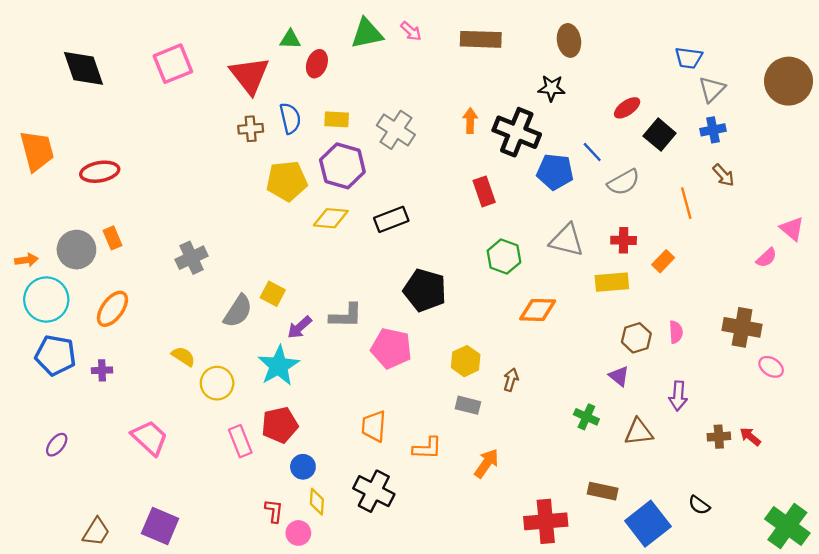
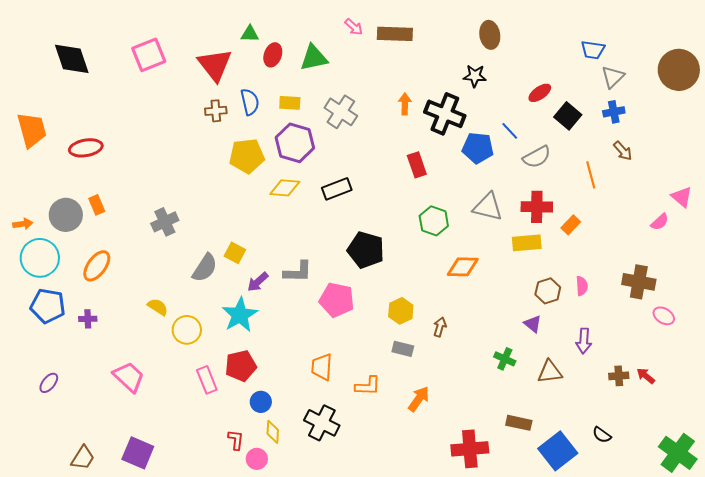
green triangle: (367, 33) -> (314, 58), moved
brown rectangle: (481, 39) -> (395, 34), moved
red cross: (624, 240) -> (537, 207), size x1.4

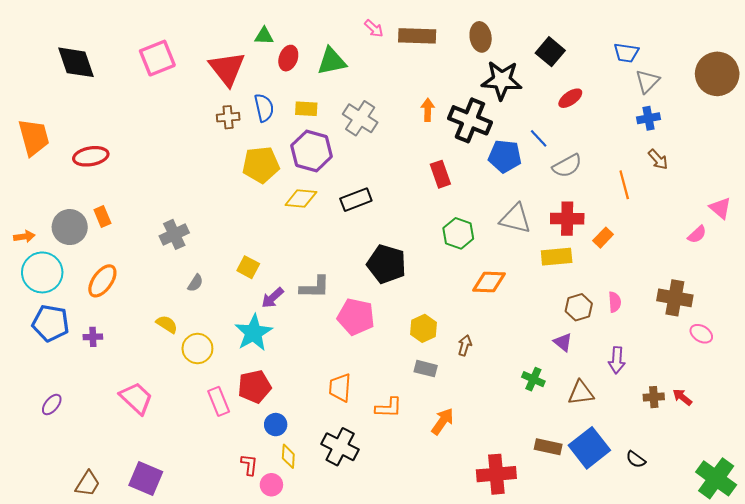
brown ellipse: (490, 35) -> (481, 37), moved
black star: (475, 76) -> (502, 80), size x1.6
black square: (568, 116) -> (550, 52), moved
gray semicircle: (205, 268) -> (195, 283), moved, size x0.6
blue square: (558, 451) -> (589, 448), moved

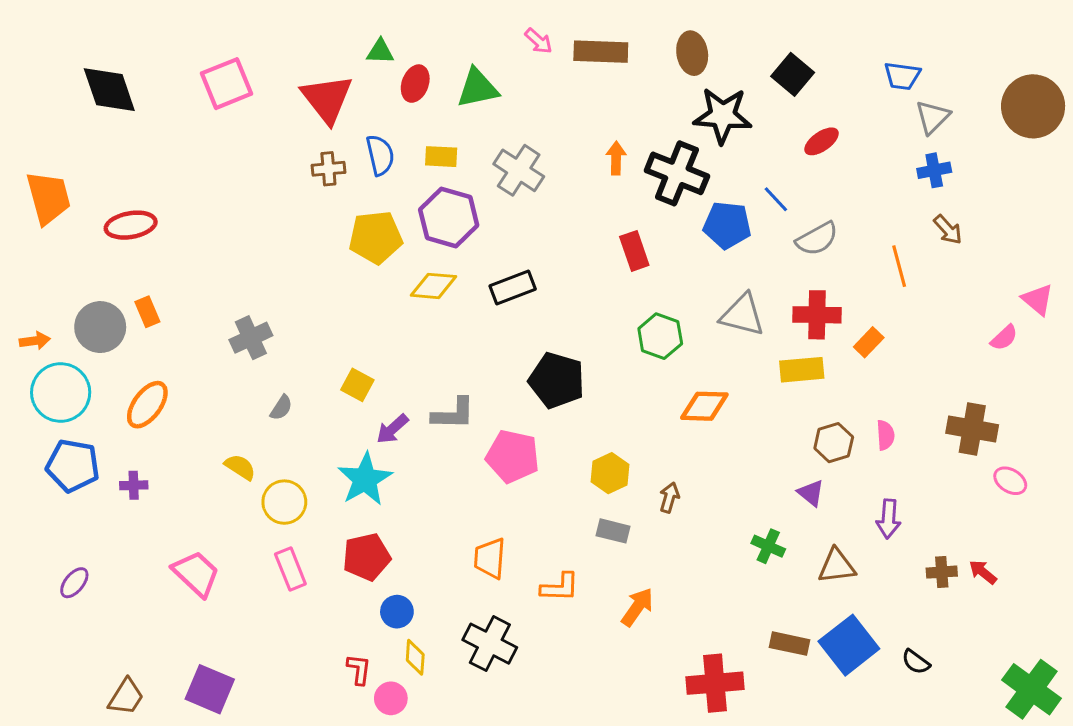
pink rectangle: (219, 401) -> (290, 569), moved

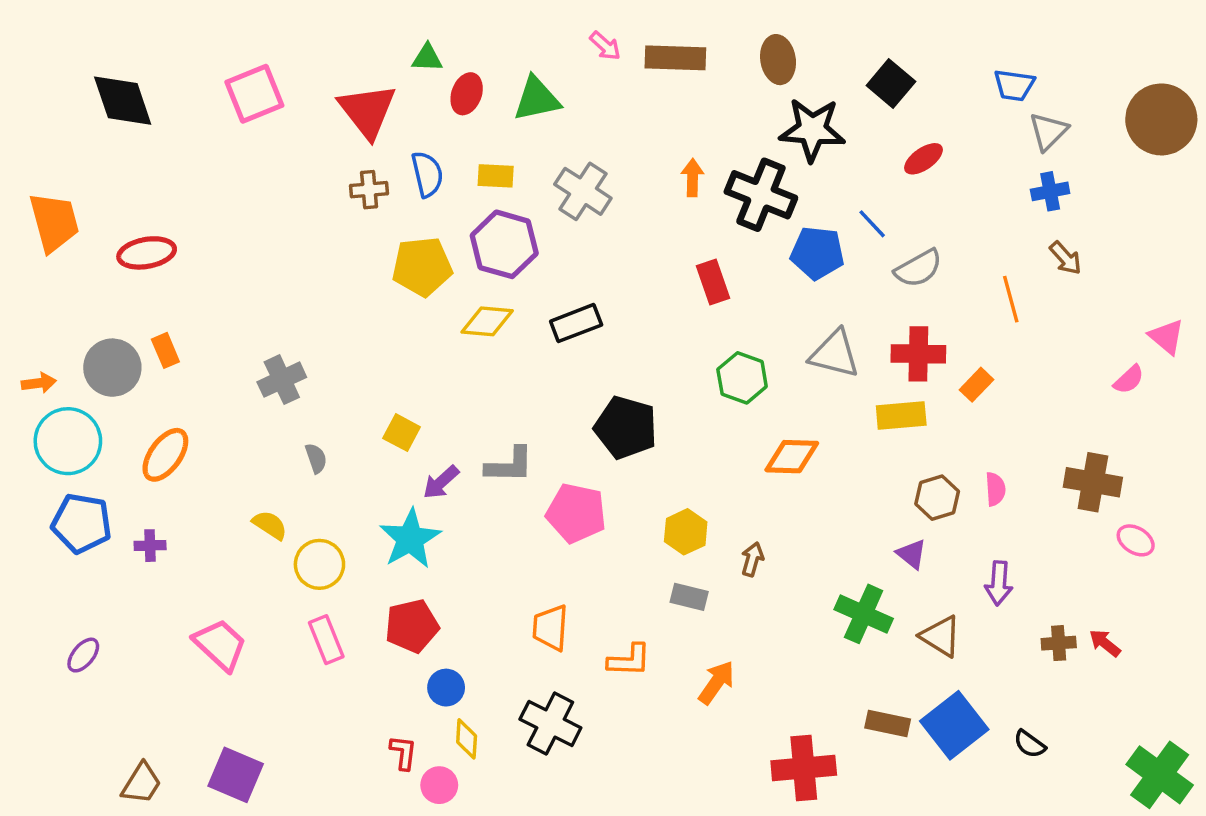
gray semicircle: (281, 408) -> (316, 458), turned -52
green cross: (768, 546) -> (864, 614), size x1.5
brown triangle: (837, 566) -> (941, 636), turned 39

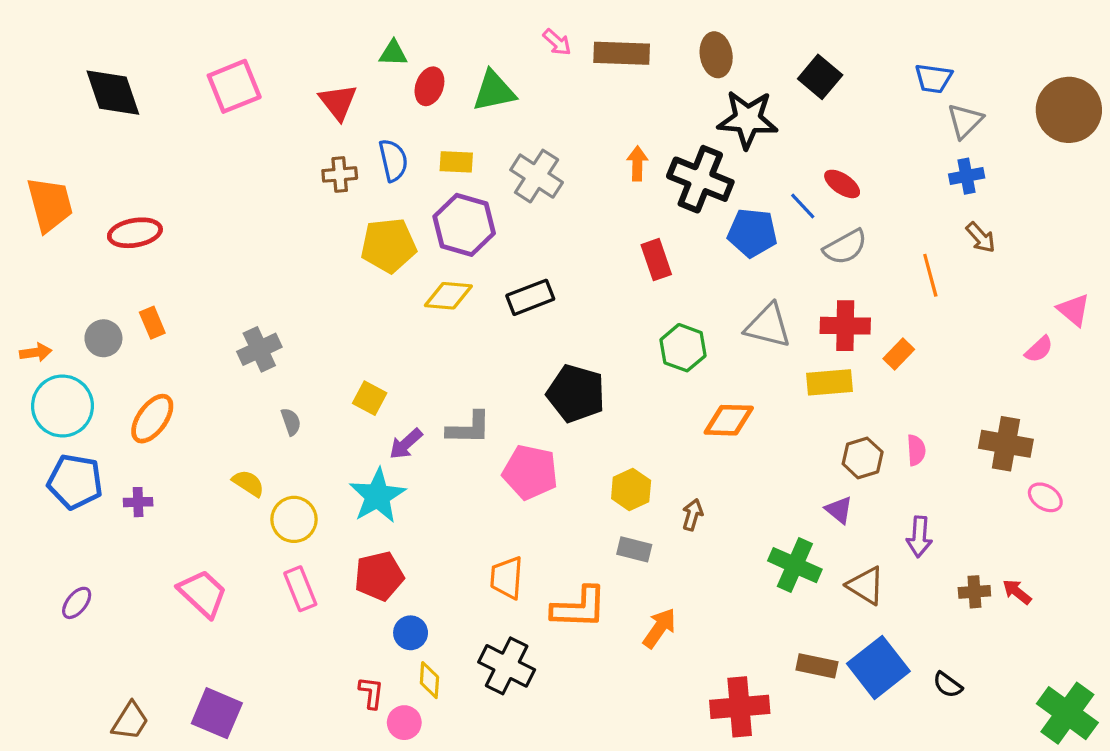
red triangle: (367, 111) -> (338, 102), size x0.7
red ellipse: (923, 159) -> (842, 184), moved, turned 69
gray circle: (112, 368) -> (103, 338), size x0.7
orange L-shape: (629, 660) -> (579, 608), size x1.4

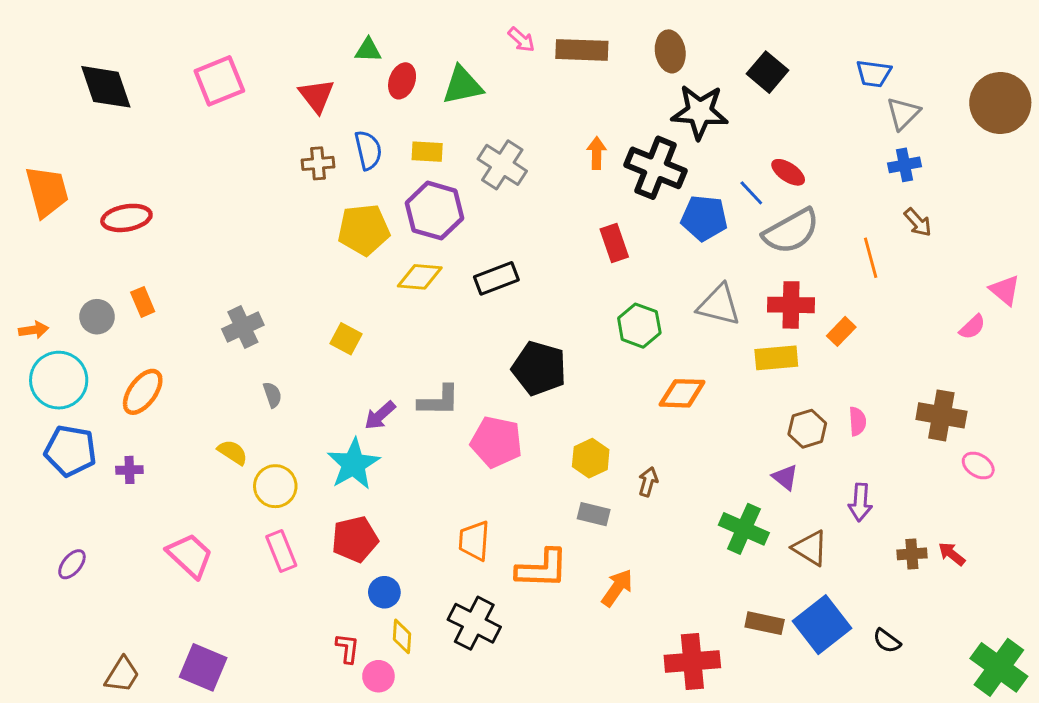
gray semicircle: (845, 247) -> (791, 231), size x1.4
yellow square: (370, 398) -> (346, 339), moved

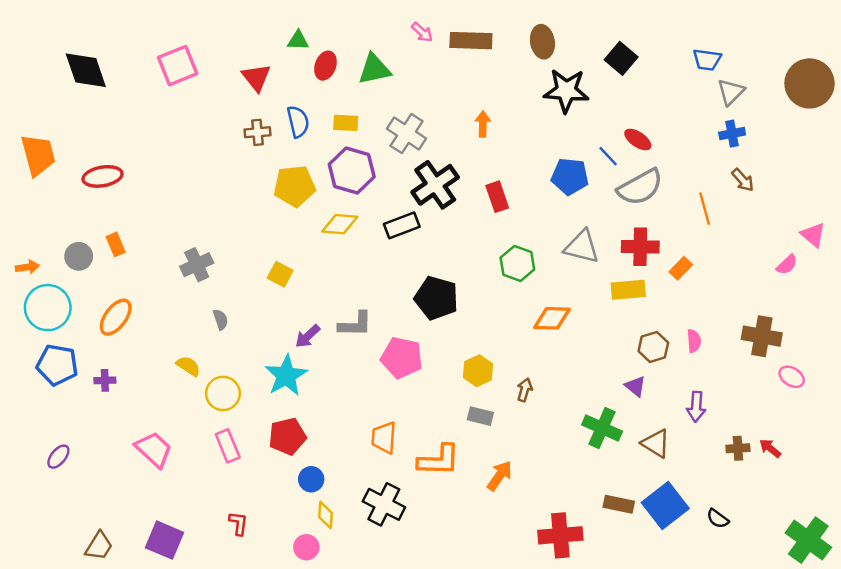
black cross: (655, 168) -> (435, 185), moved, turned 33
red L-shape: (348, 648) -> (238, 523), moved

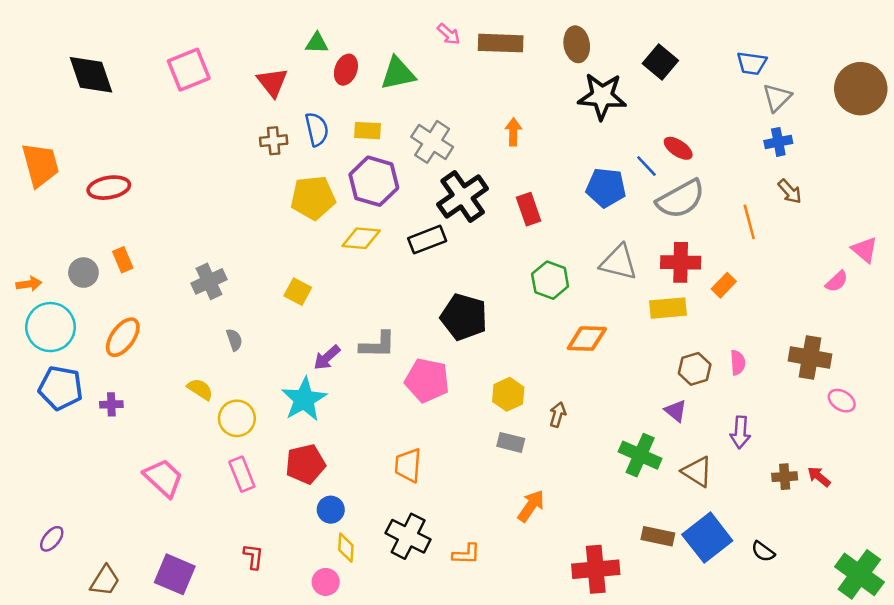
purple ellipse: (58, 457) -> (52, 539), moved
orange L-shape: (439, 460) -> (466, 554), moved, size x0.6

